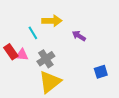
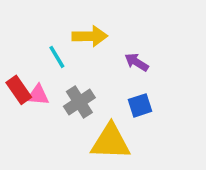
blue square: (101, 72) -> (140, 105), moved
yellow triangle: (50, 82) -> (111, 142), moved, turned 40

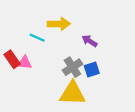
cyan line: (57, 57) -> (37, 38), turned -35
gray cross: (79, 102) -> (72, 67), moved

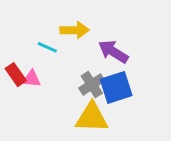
purple arrow: (90, 41) -> (113, 52), size x1.5
blue square: (92, 69) -> (116, 87), size x1.6

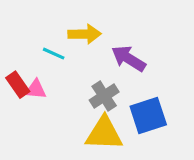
blue square: (116, 87) -> (148, 116), moved

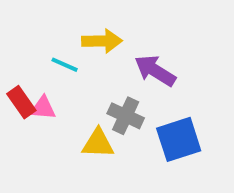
gray cross: (104, 96) -> (126, 116), turned -32
yellow triangle: (104, 133) -> (98, 143), moved, size x0.7

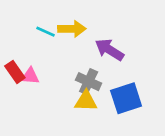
cyan line: (65, 65) -> (46, 32), moved
yellow triangle: (98, 143) -> (86, 101), moved

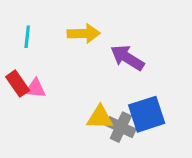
cyan line: (46, 32) -> (27, 37), moved, turned 72
gray cross: (89, 82) -> (121, 127), moved

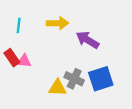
yellow triangle: (100, 117) -> (58, 88), moved
gray cross: (121, 127) -> (74, 79), moved

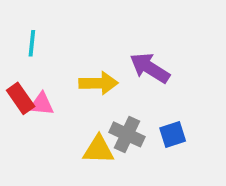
yellow arrow: (58, 23) -> (98, 83), moved
blue square: (101, 79) -> (173, 134), size x0.6

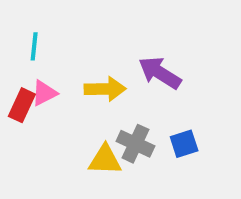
red rectangle: (21, 98) -> (22, 105), turned 60
pink triangle: (41, 104) -> (44, 93), moved, turned -32

